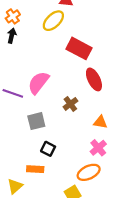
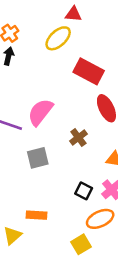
black square: (48, 149) -> (84, 191), moved

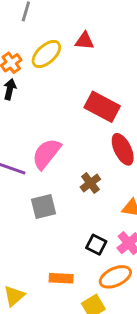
yellow ellipse: (58, 38) -> (46, 54), moved
orange rectangle: (36, 215) -> (61, 278), moved

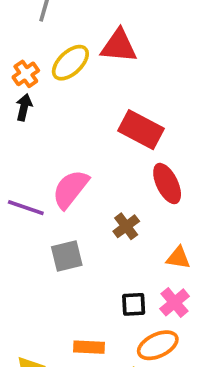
red triangle: (85, 41) -> (119, 46), size x1.5
black square: (96, 245) -> (134, 304), turned -30

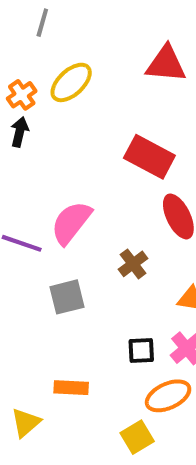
red triangle: (119, 46) -> (166, 64), moved
orange rectangle: (89, 347) -> (71, 388), moved

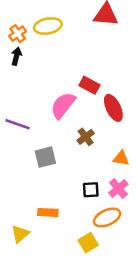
yellow ellipse: (71, 82) -> (48, 26), turned 32
red rectangle: (149, 157) -> (89, 85), moved, size x0.7
pink semicircle: (71, 223) -> (63, 105), moved

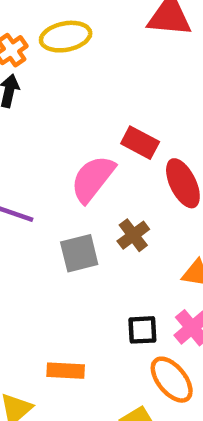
gray square: (45, 157) -> (79, 253), moved
orange ellipse: (107, 217) -> (172, 380), turned 76

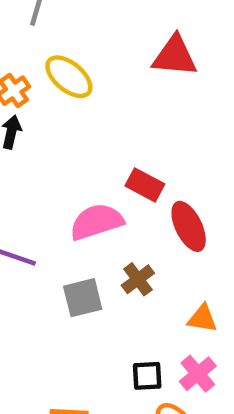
yellow ellipse: (66, 37) -> (69, 77), turned 51
pink semicircle: (93, 179) -> (96, 222), turned 34

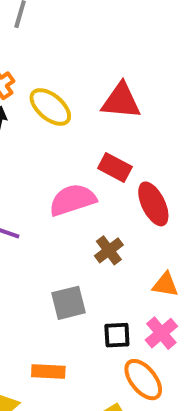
red triangle: (175, 56) -> (121, 101), moved
yellow ellipse: (69, 77) -> (50, 107), moved
gray square: (83, 298) -> (69, 303), moved

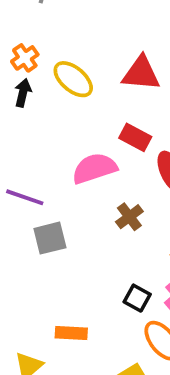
gray square: (69, 303) -> (50, 238), moved
black square: (117, 335) -> (137, 298), turned 32

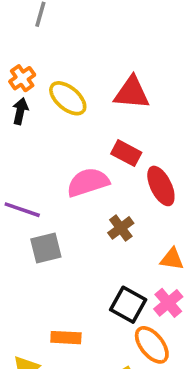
black square: (137, 298) -> (128, 305), size x1.4

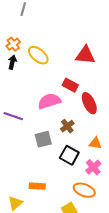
red triangle: (132, 93) -> (85, 55), moved
gray square: (46, 248) -> (43, 139), moved
black square: (128, 305) -> (69, 155), moved
orange ellipse: (152, 345) -> (84, 190), turned -30

